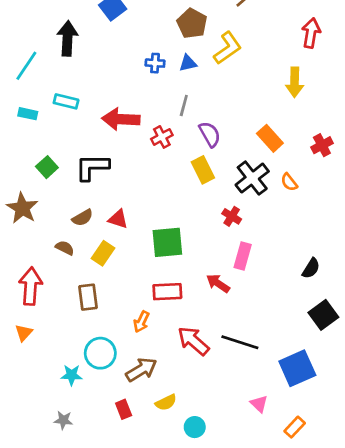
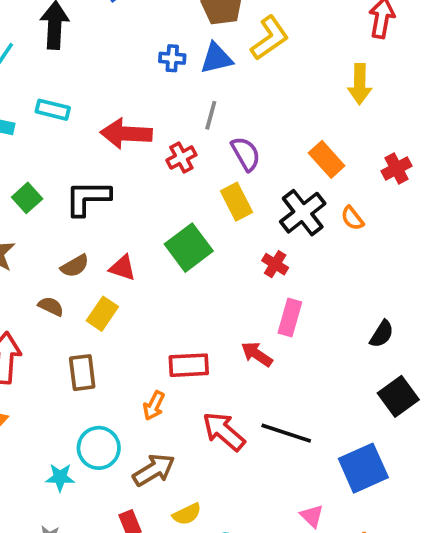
blue triangle: (188, 63) -> (216, 58), size x1.4
green square: (167, 242) -> (189, 248), moved, turned -32

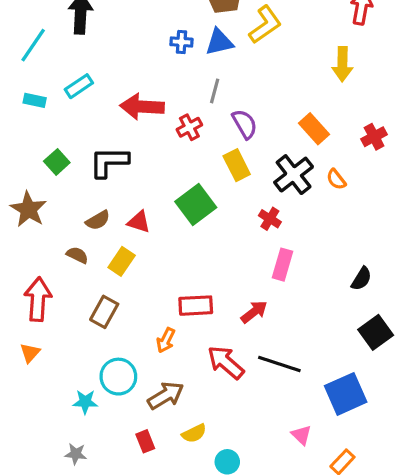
cyan rectangle: (53, 110) -> (79, 86), turned -48
red arrow: (257, 354) -> (254, 312), moved, turned 108
brown rectangle: (82, 373) -> (104, 312), turned 36

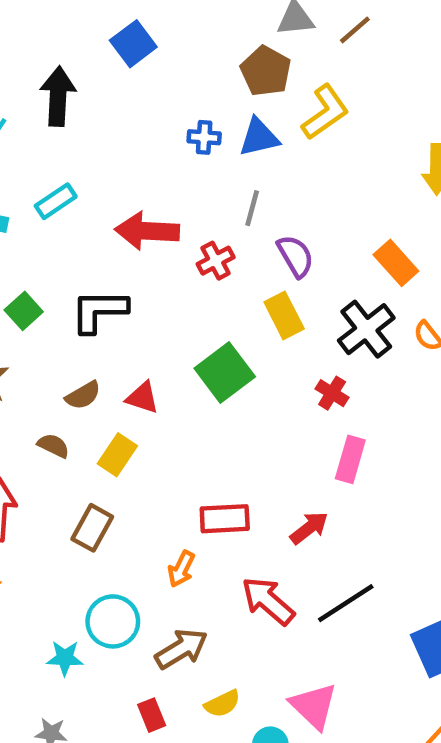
black line: (279, 364) -> (346, 603), turned -51
pink triangle: (301, 435) -> (314, 706), moved, size x1.6

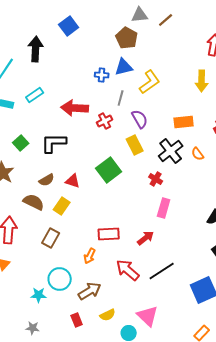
yellow L-shape: (325, 112) -> (150, 82), moved
blue cross: (204, 137) -> (102, 75), moved
orange rectangle: (396, 263) -> (184, 122), turned -54
brown semicircle: (53, 446) -> (34, 202), size x1.5

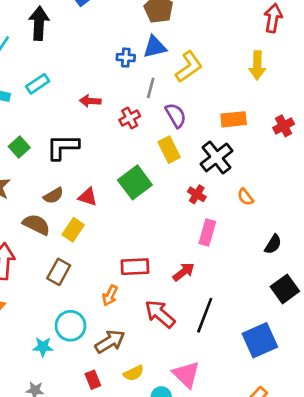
red arrow: (75, 108) -> (90, 101), size x0.6
orange semicircle: (198, 154) -> (245, 197), moved
black line: (162, 271) -> (205, 315), turned -36

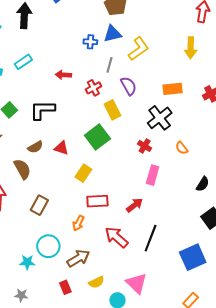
yellow rectangle: (169, 150) -> (112, 110), moved
brown semicircle: (36, 225) -> (22, 169), turned 35
yellow rectangle: (73, 230) -> (83, 173), moved

